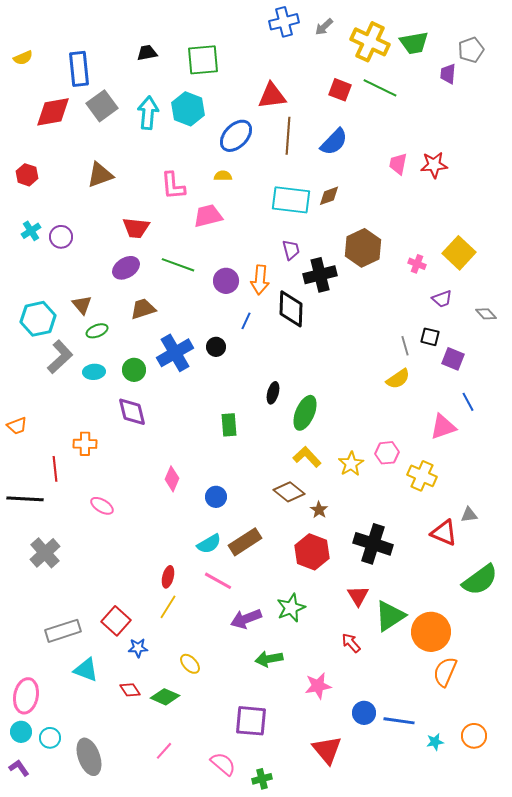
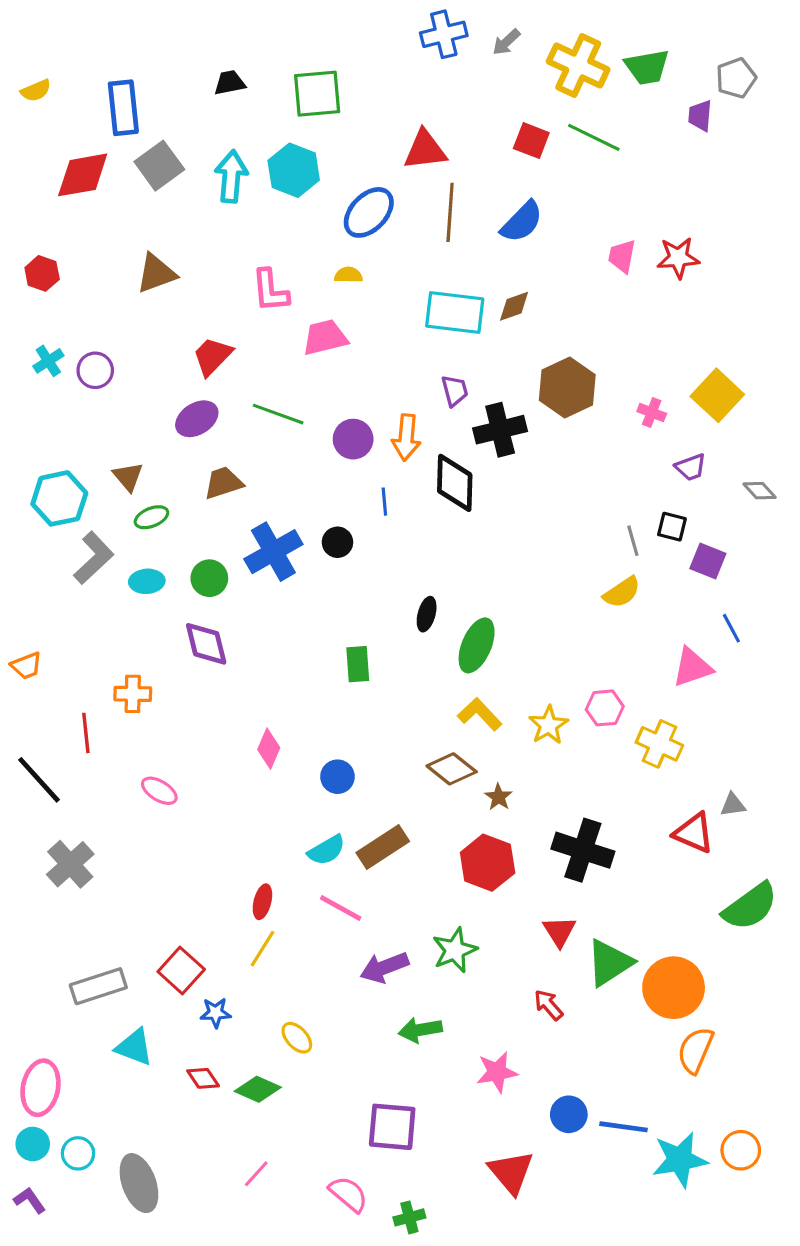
red trapezoid: (136, 228) -> (212, 356), turned 128
blue line: (246, 321) -> (384, 502), turned -30
black line: (25, 499) -> (39, 780), turned 45
cyan star: (435, 742) -> (680, 1160), size x2.0

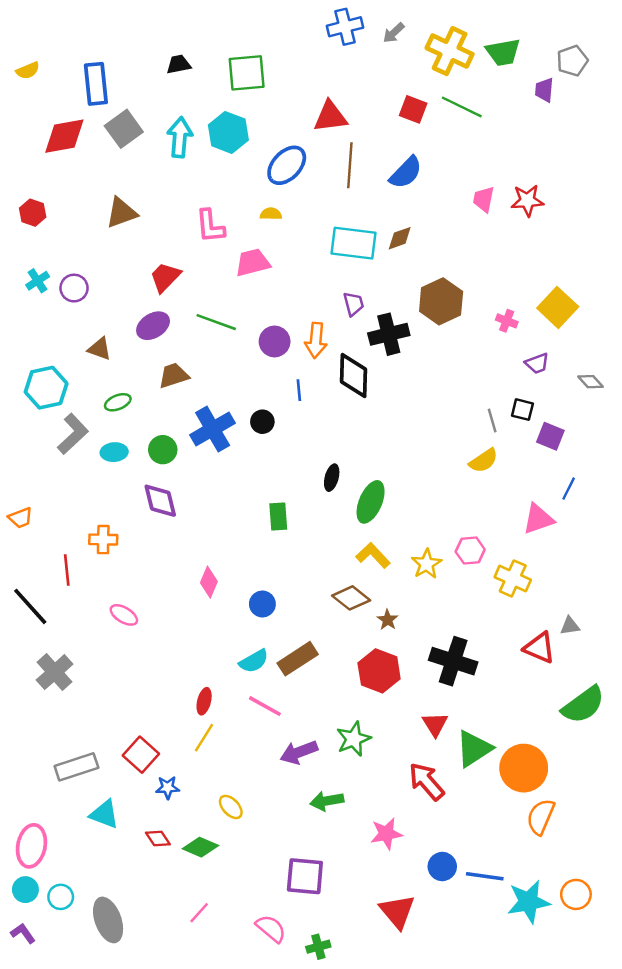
brown triangle: (128, 477) -> (100, 349), moved, turned -30
blue line: (731, 628) -> (569, 489), turned 55
red arrow: (548, 1005) -> (426, 781), size x1.6

